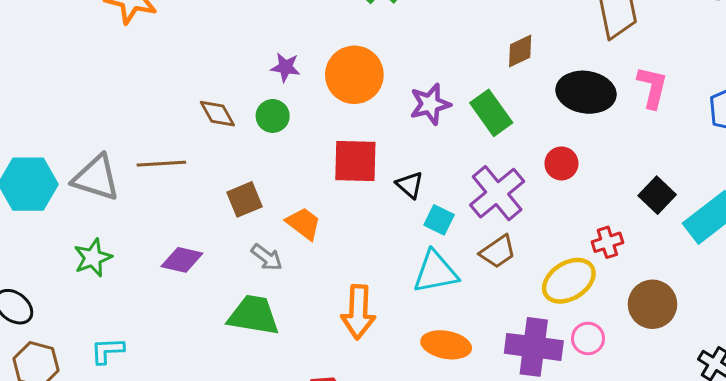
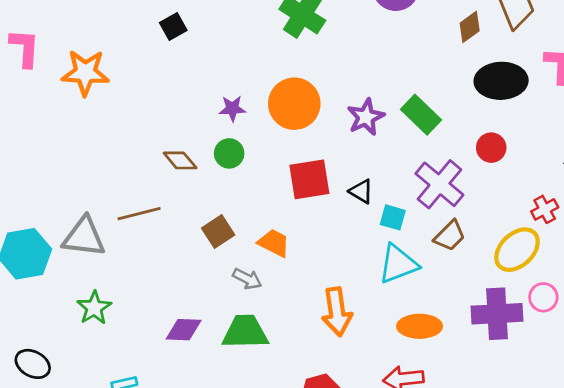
brown diamond: (520, 51) -> (470, 27), moved
purple diamond: (182, 260) -> (184, 330), moved

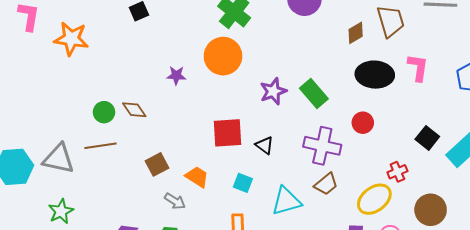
orange circle: (294, 104) -> (223, 56), moved
green circle: (229, 153) -> (104, 112), moved
purple cross: (439, 184) -> (322, 146), turned -33
cyan square: (393, 217) -> (243, 183), moved

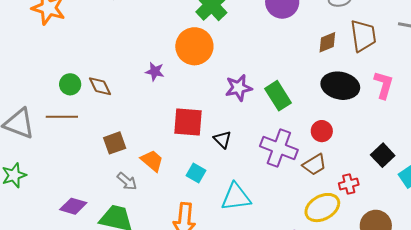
purple star: (176, 75) -> (155, 72), moved
brown trapezoid: (326, 184) -> (314, 165), moved

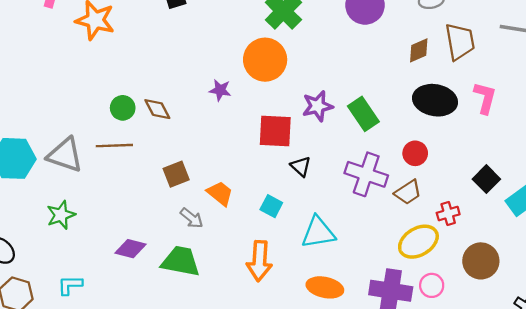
red square: (188, 122) -> (275, 131), moved

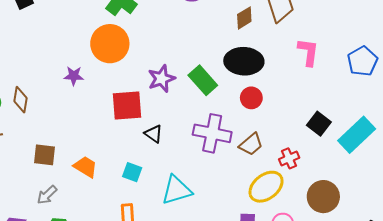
black ellipse: (435, 100) -> (244, 61), moved
brown diamond: (157, 109) -> (20, 100), turned 45
red circle: (415, 153) -> (251, 98), moved
brown square: (176, 174) -> (44, 155), turned 35
gray arrow: (192, 218) -> (47, 195), moved, turned 105

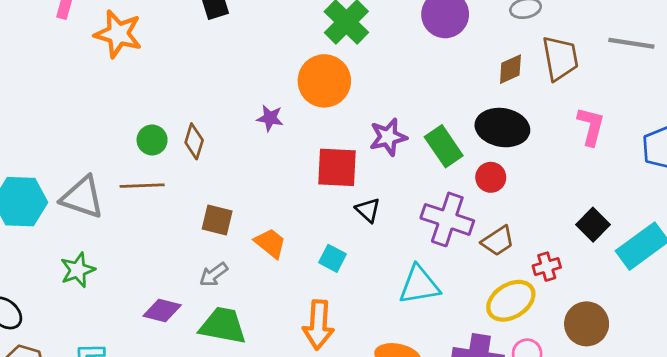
red circle: (251, 98) -> (491, 177), moved
cyan triangle: (177, 190) -> (419, 285), moved

